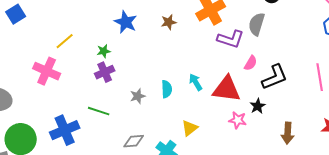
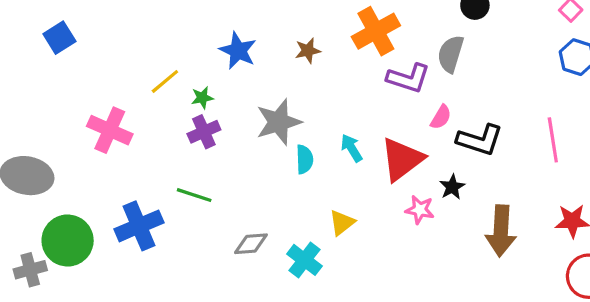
yellow line: (65, 41) -> (165, 81), moved
black L-shape: (275, 77) -> (480, 140), turned 40
red triangle: (227, 89) -> (402, 159), turned -44
gray star: (138, 96) -> (279, 122), moved, size x1.8
brown arrow: (288, 133) -> (501, 231), size x1.4

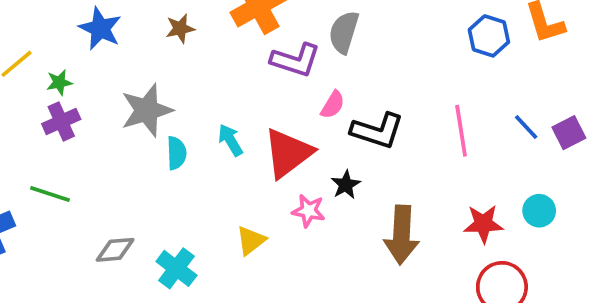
yellow triangle: (342, 223) -> (251, 240), moved

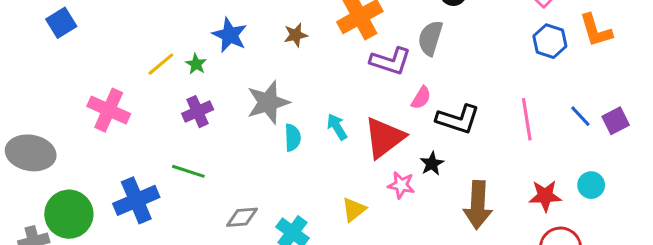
green star: (59, 82) -> (196, 64), moved, turned -30

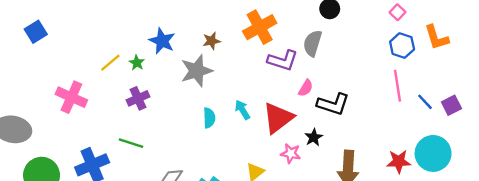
gray star: (268, 102) -> (197, 71), moved
pink line: (527, 119) -> (397, 86), moved
cyan circle: (591, 185) -> (433, 153), size x1.8

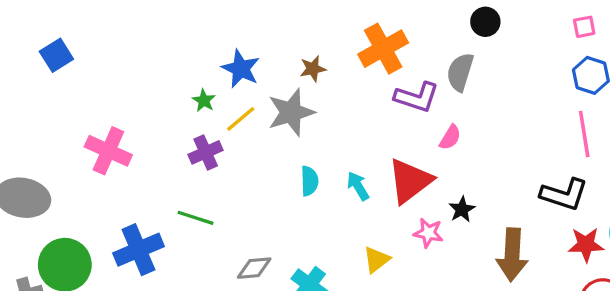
pink square: (397, 12) -> (584, 27), turned 35
yellow line: (110, 63) -> (241, 119), moved
black L-shape: (333, 104) -> (564, 194), moved
cyan arrow: (242, 110) -> (358, 186), moved

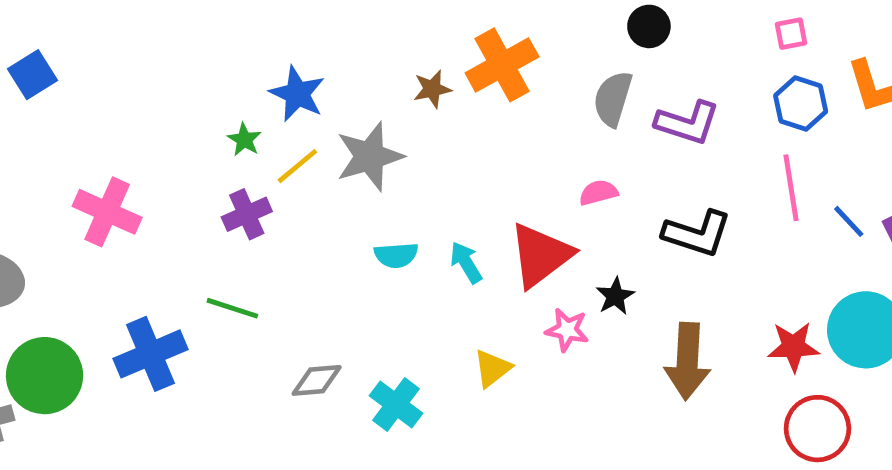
brown star: (313, 69) -> (432, 89), moved
purple L-shape: (417, 97) -> (687, 123), moved
pink semicircle: (450, 137) -> (598, 193), turned -136
cyan semicircle: (309, 181) -> (396, 255), turned 88
black L-shape: (564, 194) -> (697, 234), moved

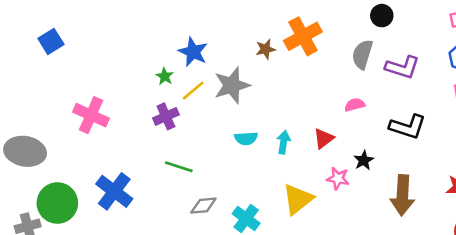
red triangle: (541, 255) -> (324, 138), size x0.6
cyan arrow: (466, 262) -> (284, 142), turned 40
green line: (232, 308) -> (179, 167), moved
blue cross: (150, 354) -> (114, 191), turned -30
yellow triangle: (492, 368) -> (298, 199), size x1.5

